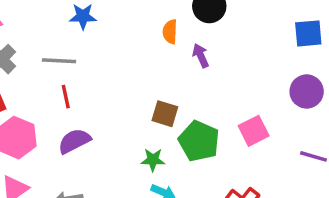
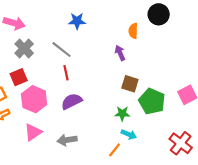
purple arrow: (201, 56) -> (120, 53), moved
gray line: (59, 61) -> (62, 50), turned 35

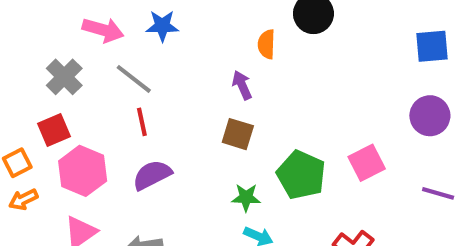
pink arrow: (14, 23) -> (103, 30), moved
brown square: (130, 84) -> (238, 134), moved

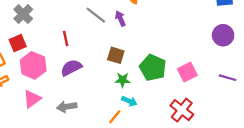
gray line: (134, 79) -> (96, 15), moved
brown square: (238, 134) -> (116, 55), moved
pink square: (367, 163) -> (187, 72), moved

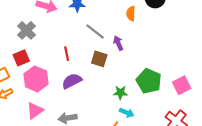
purple arrow: (120, 18) -> (118, 43), moved
brown square: (116, 55) -> (99, 59), moved

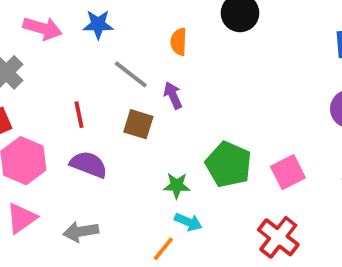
orange semicircle: (131, 14) -> (179, 42), moved
purple semicircle: (72, 81) -> (89, 164), turned 48

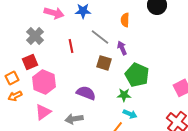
red line: (79, 115) -> (71, 46), moved
purple semicircle: (89, 164) -> (86, 93), moved
green pentagon: (228, 164) -> (137, 75), moved

